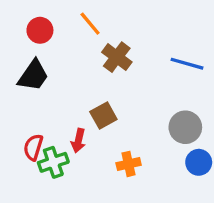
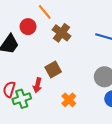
red circle: (40, 30) -> (28, 27), moved
orange cross: (129, 164) -> (69, 100), turned -32

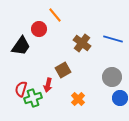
brown cross: (61, 33) -> (82, 43), moved

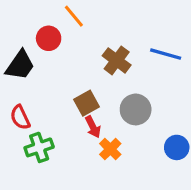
gray circle: (112, 77) -> (136, 109), moved
red arrow: (48, 85) -> (93, 127), moved, turned -40
red semicircle: (21, 89) -> (20, 117), moved, turned -42

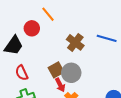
gray circle: (136, 109) -> (71, 73), moved
red semicircle: (20, 117) -> (22, 73), moved

